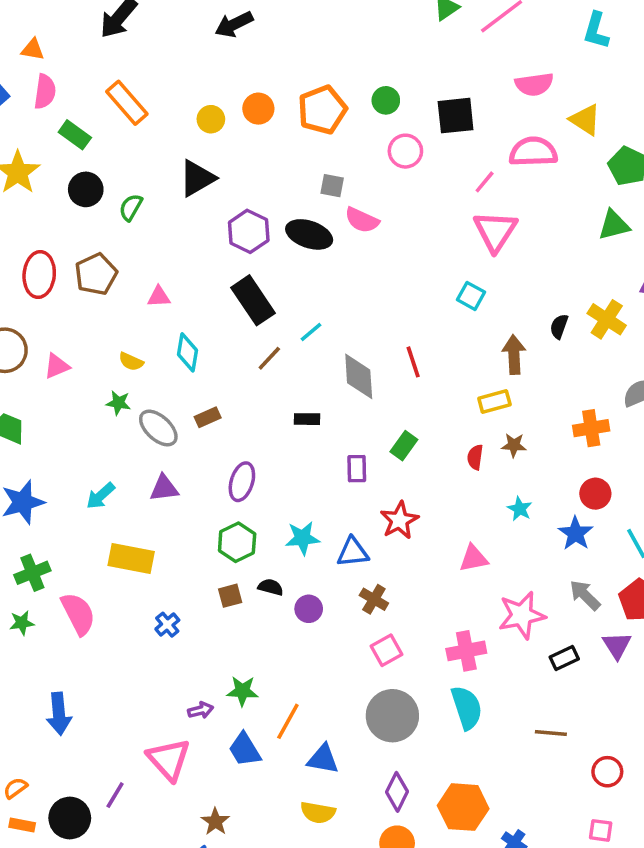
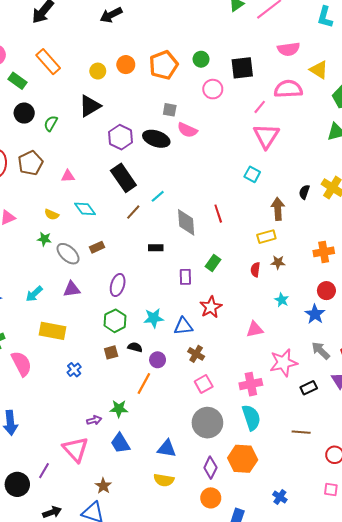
cyan diamond: (187, 352) -> (85, 209), turned -45
orange line: (288, 721) -> (144, 383), moved
orange hexagon: (463, 807) -> (243, 459), moved

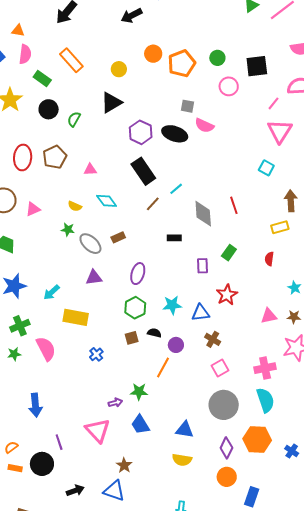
orange circle: (126, 65) -> (153, 54), moved
brown star: (278, 262) -> (294, 317), moved
cyan arrow: (34, 294) -> (52, 292), moved
purple line: (44, 471) -> (59, 442), moved, turned -49
blue cross: (280, 497) -> (292, 451), moved

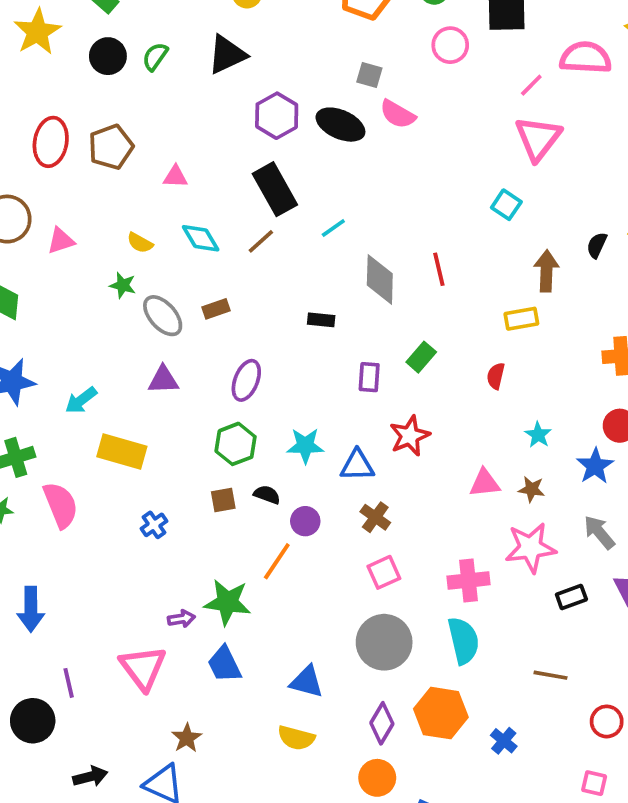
green semicircle: (74, 119) -> (155, 57), moved
brown line: (153, 204) -> (261, 241), moved
green star: (139, 392) -> (228, 602), size x1.4

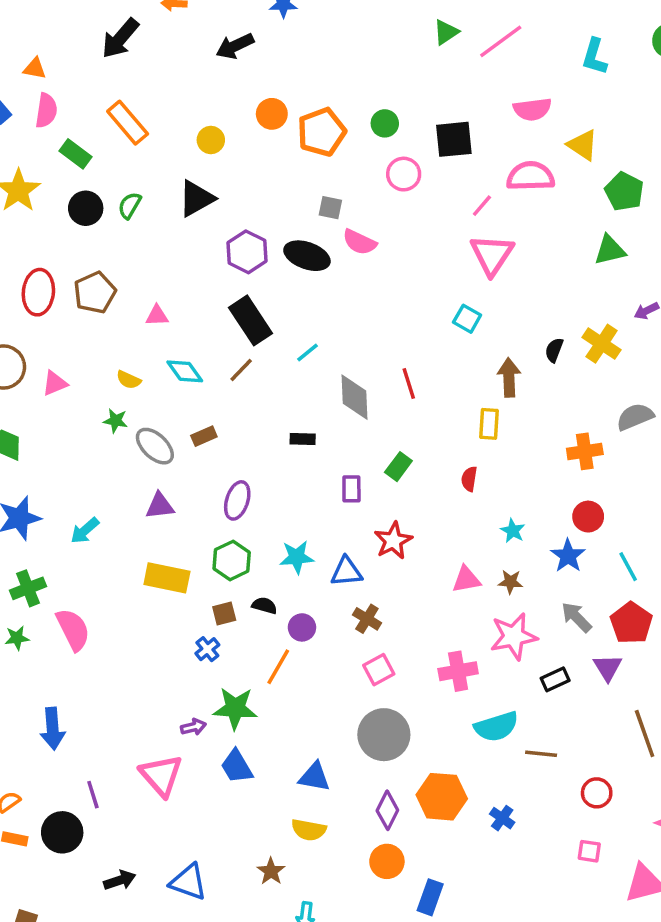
yellow rectangle: (521, 319) -> (489, 424), turned -72
yellow rectangle: (122, 451) -> (167, 578), moved
blue cross: (154, 525) -> (207, 649), moved
cyan semicircle: (463, 641) -> (496, 727), moved, turned 90
brown star: (187, 738) -> (271, 871), moved

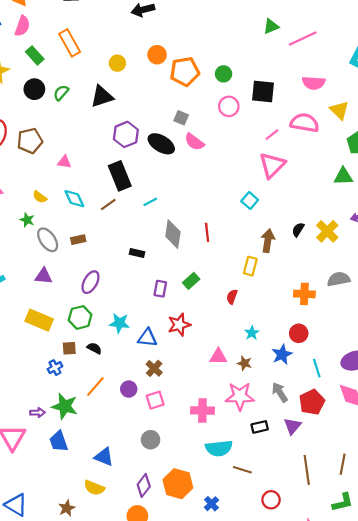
purple circle: (302, 627) -> (129, 389), moved
gray circle: (384, 735) -> (151, 440), size x0.6

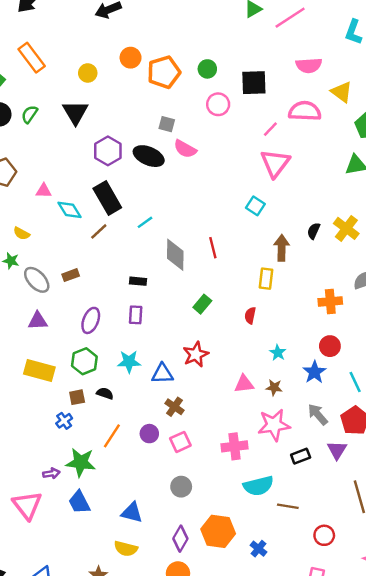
black triangle: (102, 96) -> (75, 112), turned -35
cyan diamond: (74, 199) -> (69, 210), moved
purple rectangle: (160, 289) -> (136, 315), moved

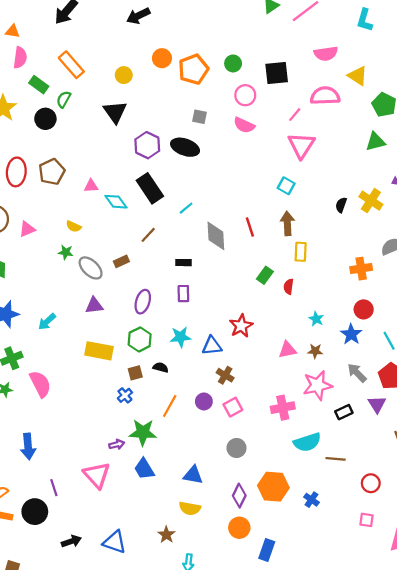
green semicircle: (30, 114) -> (64, 99), moved
pink semicircle: (185, 149) -> (244, 125), moved
brown line: (99, 231) -> (148, 235), moved
brown arrow: (282, 248) -> (287, 223), moved
green rectangle: (202, 304) -> (265, 275), moved

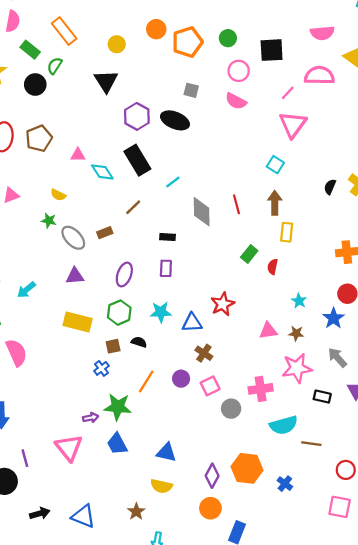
black rectangle: (344, 412) -> (322, 397), turned 35
gray circle: (237, 448) -> (231, 409), moved
pink square: (367, 520) -> (340, 507), size x1.5

